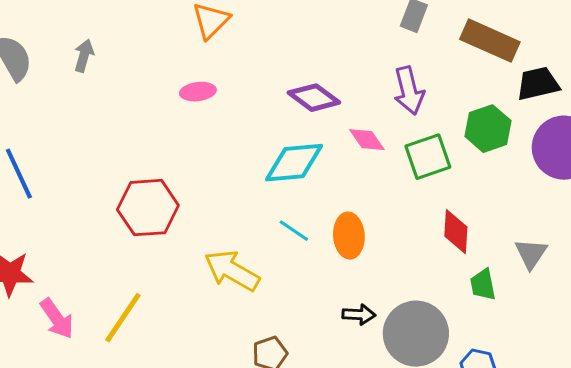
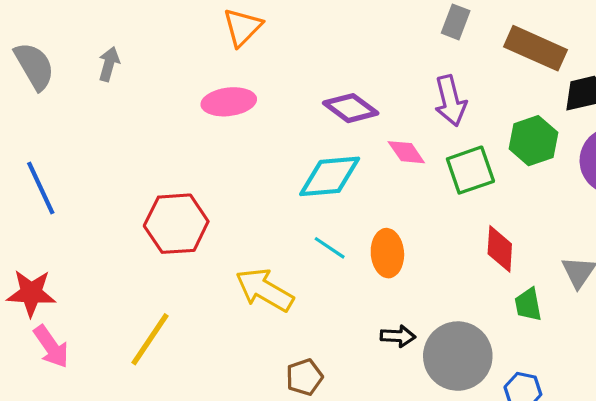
pink ellipse: (198, 92) -> (229, 102), size x1.4
pink arrow: (57, 319) -> (51, 347), moved

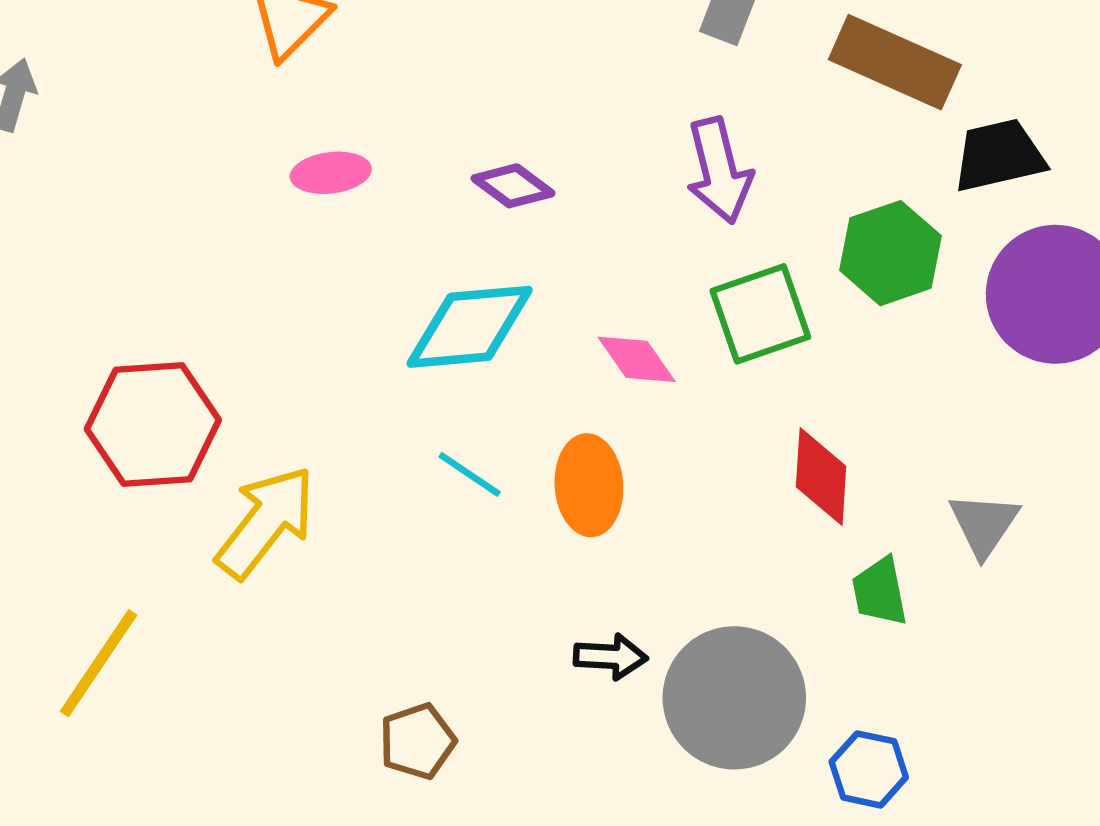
pink ellipse: (229, 102) -> (331, 173), moved, size x0.7
purple diamond: (351, 108) -> (513, 186), size x0.7
pink diamond: (406, 152) -> (637, 359), moved
yellow arrow: (264, 290) -> (266, 522), moved, turned 98

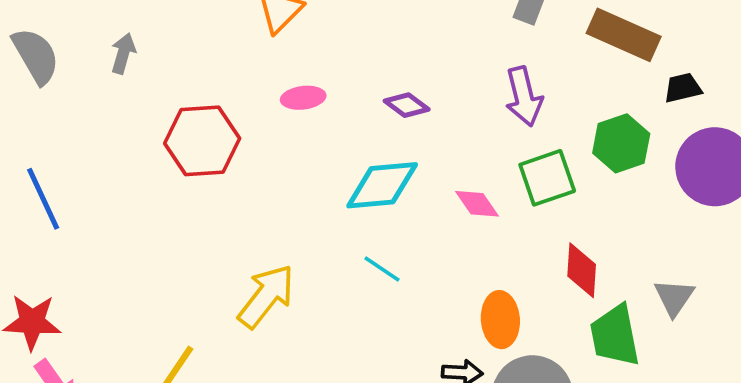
black trapezoid: (999, 155) -> (683, 88), size x0.7
red hexagon: (153, 424) -> (202, 141), moved
orange ellipse: (589, 485) -> (500, 320), moved
green trapezoid: (880, 592) -> (615, 336), size x1.6

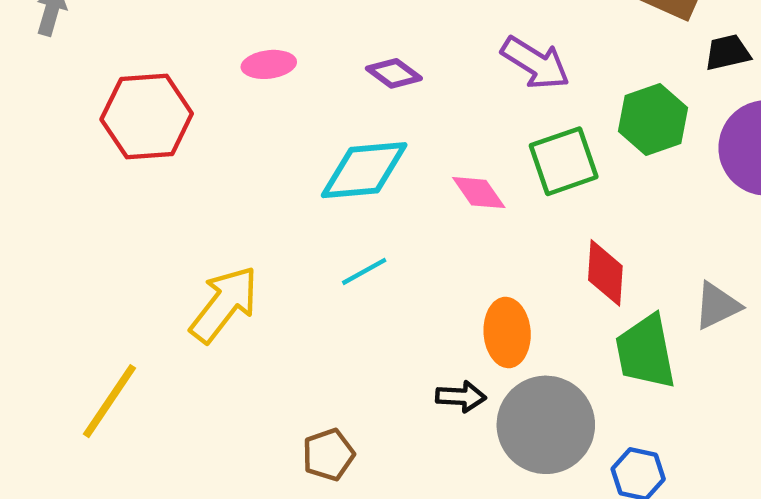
purple arrow: (524, 97) -> (535, 63), turned -44
cyan line: (382, 269) -> (364, 271), turned -63
gray triangle: (674, 297) -> (717, 306), turned 30

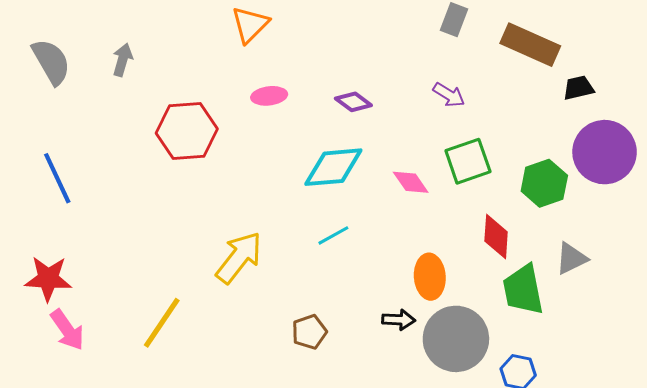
purple arrow: (535, 63) -> (449, 95), size x0.7
green hexagon: (653, 120) -> (544, 183), moved
brown pentagon: (328, 455) -> (309, 332), moved

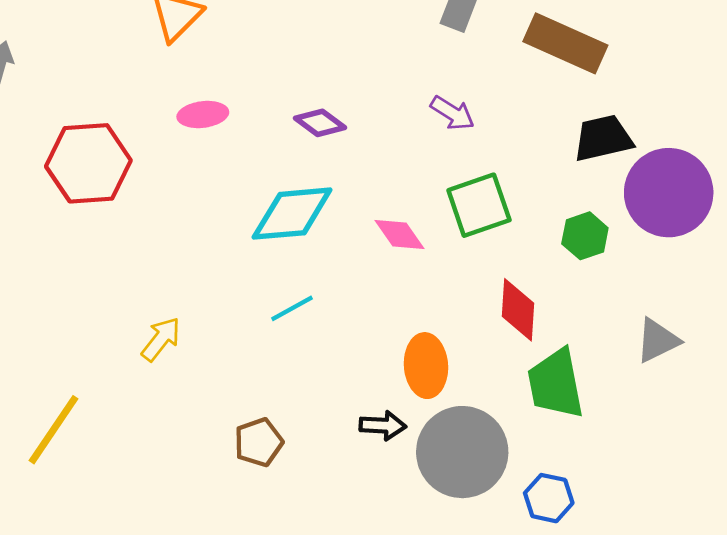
black trapezoid: (578, 88) -> (603, 138), moved, size x1.4
green hexagon: (544, 183) -> (585, 236), size x0.7
yellow arrow: (239, 258) -> (161, 339), size x0.6
gray triangle: (571, 259) -> (658, 340), moved

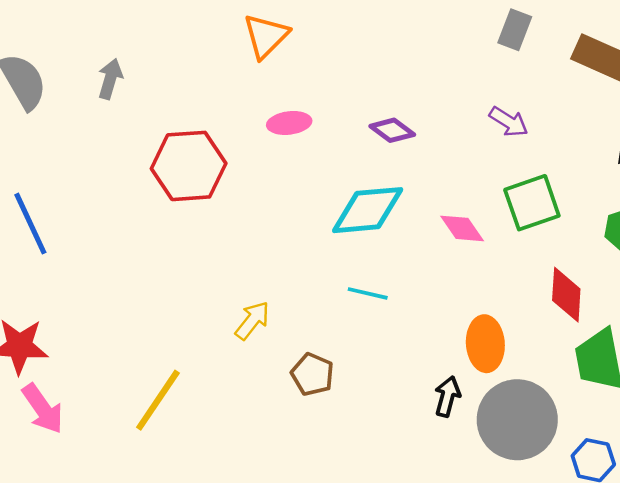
cyan line: (292, 308) -> (368, 293), turned 42
black arrow: (383, 426) -> (447, 396), turned -78
brown pentagon: (259, 442) -> (312, 374), moved, turned -30

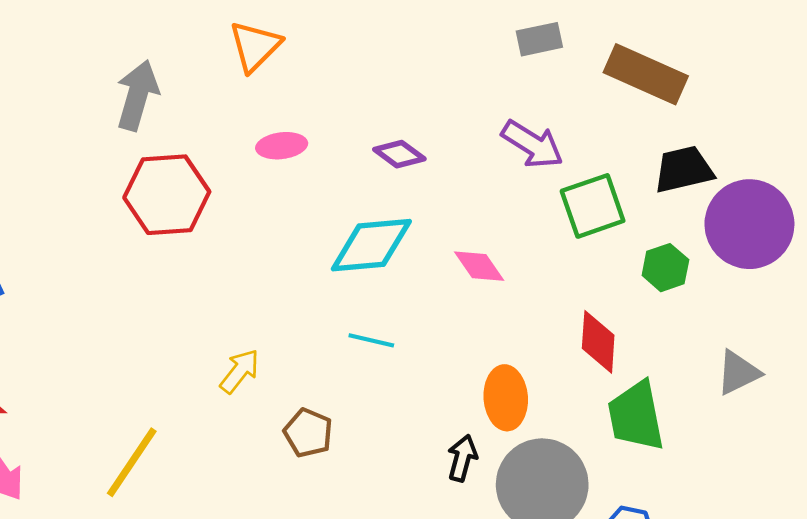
gray rectangle: (515, 30) -> (539, 39), turned 57
gray arrow: (110, 79) -> (137, 95), moved, size x1.5
purple arrow: (509, 122) -> (532, 144), size x1.4
green square: (532, 203) -> (593, 206), moved

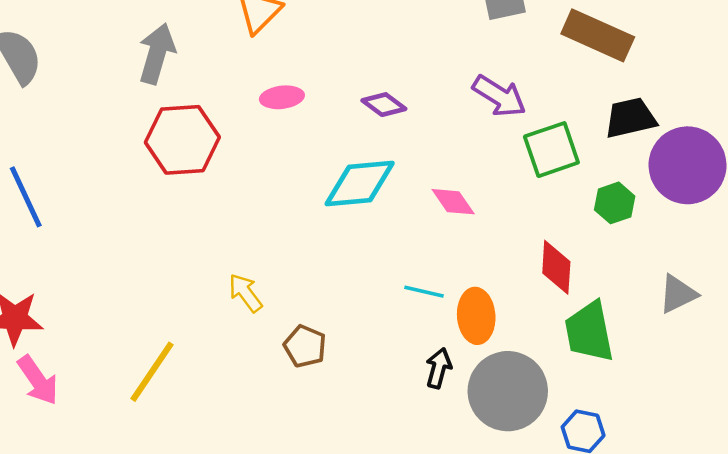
cyan line: (371, 340) -> (424, 292), moved
yellow arrow: (240, 371) -> (245, 293), turned -75

